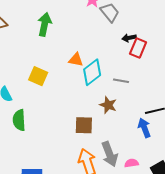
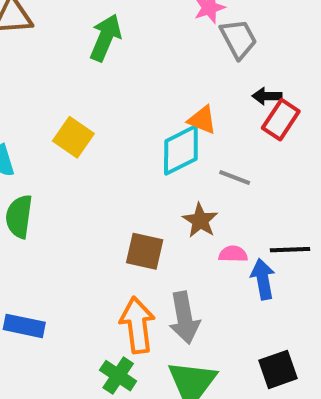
orange triangle: (76, 60) -> (202, 120), moved
pink semicircle: (131, 163) -> (233, 254), moved

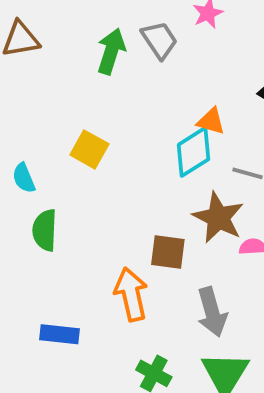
gray trapezoid: (238, 39) -> (159, 40), moved
brown star: (200, 220) -> (218, 218), size x1.5
orange arrow: (137, 325) -> (131, 294), moved

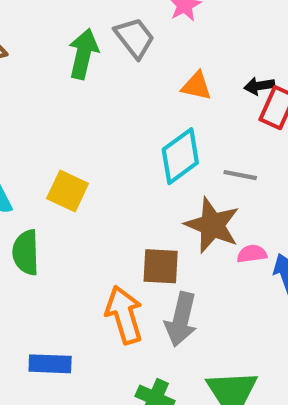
orange triangle: (211, 121) -> (196, 86), moved
yellow square: (89, 149) -> (68, 191), moved
gray arrow: (212, 312) -> (181, 319), moved, turned 33

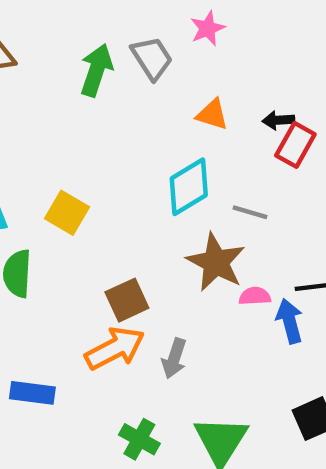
brown square: (161, 266) -> (127, 300), moved, turned -33
orange arrow: (124, 315) -> (115, 348), turned 74
gray arrow: (181, 319) -> (174, 358), size x0.7

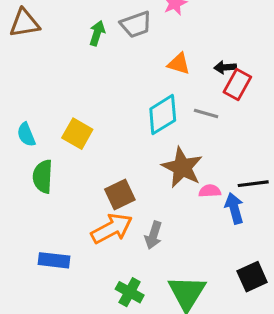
gray trapezoid: (152, 58) -> (136, 24), turned 104
green arrow: (96, 70) -> (97, 33), size x0.7
gray line: (250, 212) -> (206, 114), moved

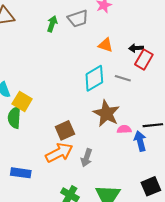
yellow square: (77, 134) -> (22, 101), moved

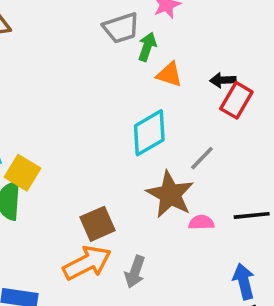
green arrow: (52, 24) -> (147, 47), moved
gray line: (123, 78) -> (202, 158), moved, turned -63
blue arrow: (140, 141) -> (244, 281), moved

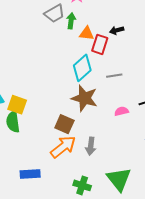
red rectangle: (236, 100) -> (100, 44), moved
gray line: (202, 158) -> (114, 76), turned 49
brown star: (170, 194) -> (84, 98), moved
brown square: (97, 224) -> (64, 124), turned -30

